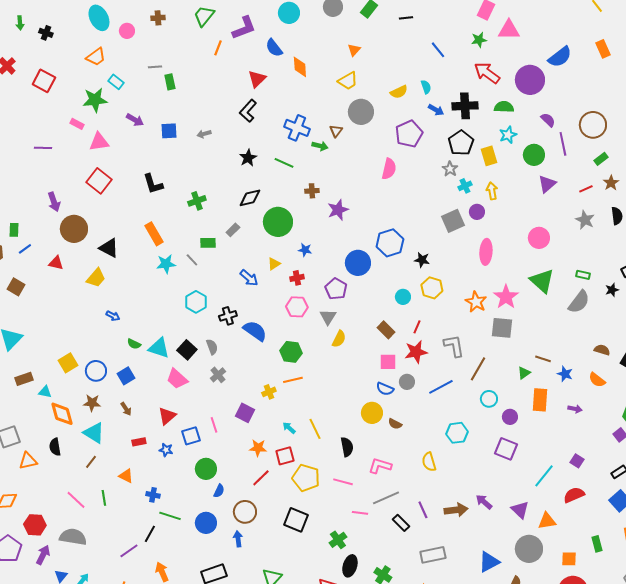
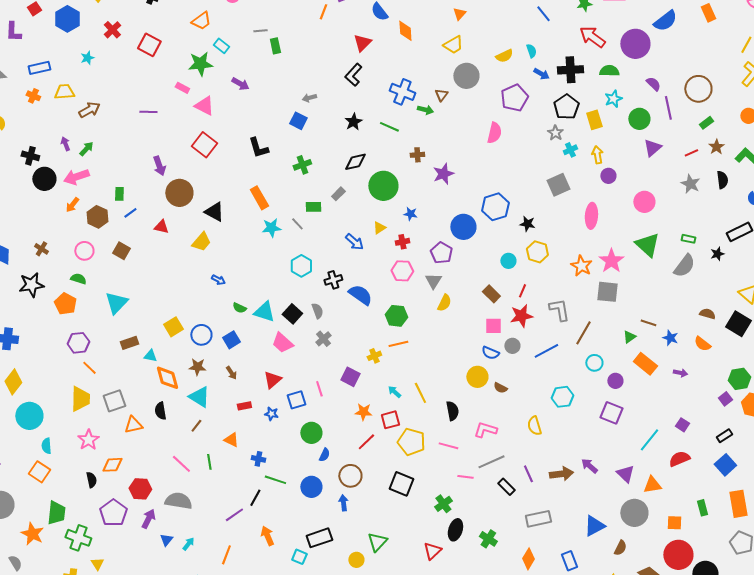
blue square: (169, 131) -> (298, 121), moved, turned 30
pink triangle: (99, 142) -> (204, 106), turned 35
purple circle: (477, 212) -> (608, 176), moved
orange rectangle: (540, 400) -> (645, 364), turned -55

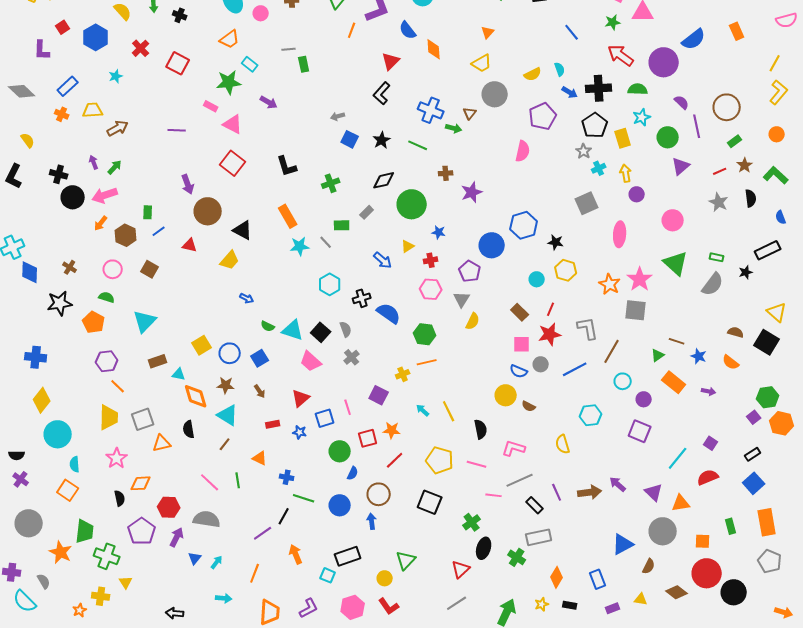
blue rectangle: (39, 68) -> (68, 86), turned -30
blue square: (298, 121) -> (350, 139), moved
red square: (390, 420) -> (368, 438), moved
gray rectangle: (538, 519) -> (539, 537), moved

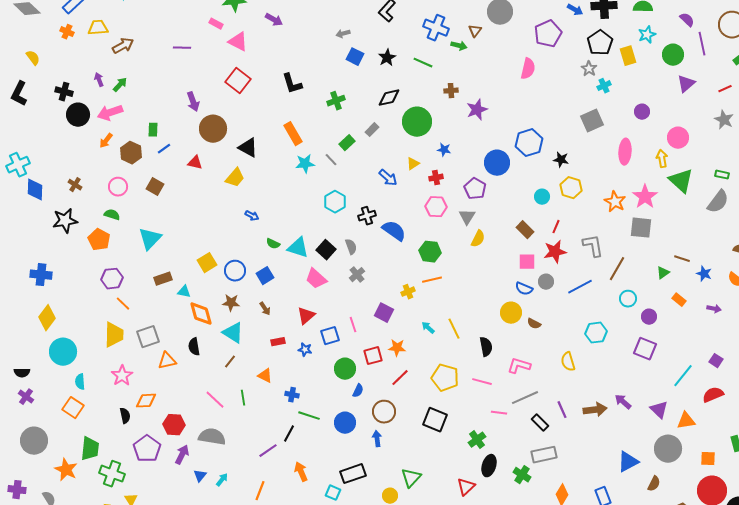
yellow arrow: (626, 173) -> (662, 159), moved
green rectangle: (342, 225) -> (347, 143), turned -42
orange rectangle: (674, 382) -> (679, 300), size x0.6

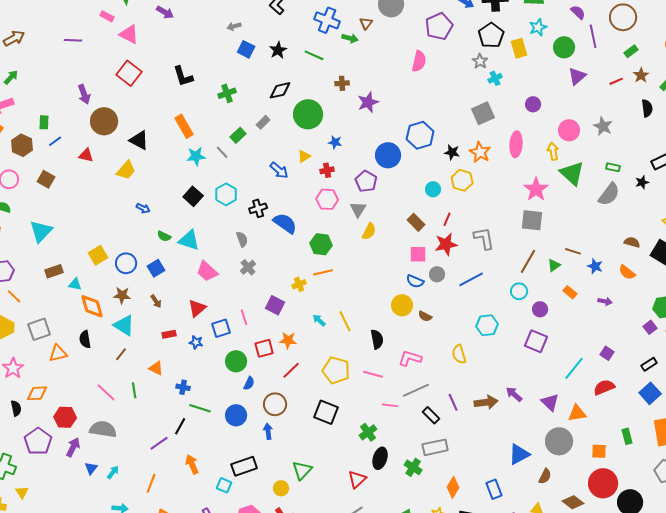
gray star: (724, 120) -> (603, 126), moved
orange star: (615, 202) -> (480, 152), moved
black square: (326, 250) -> (193, 196), moved
brown line: (617, 269) -> (528, 261), moved

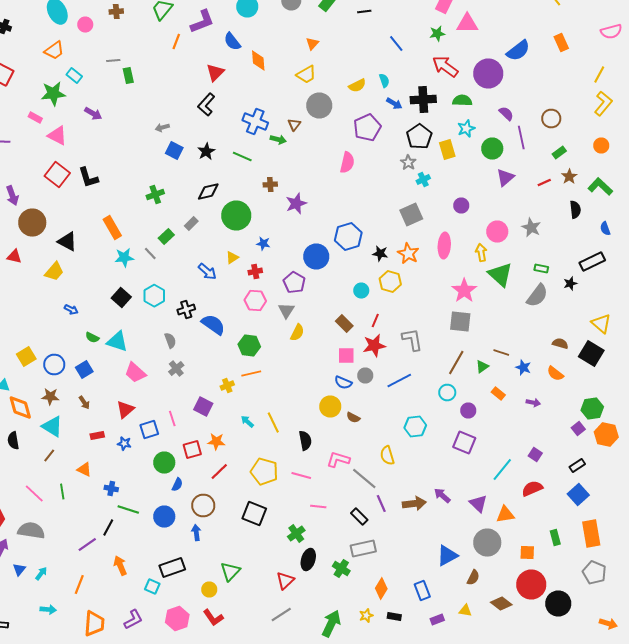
brown circle: (623, 17) -> (551, 118), size x0.7
black L-shape: (183, 76) -> (88, 178), moved
gray line: (416, 390) -> (364, 478), moved, turned 64

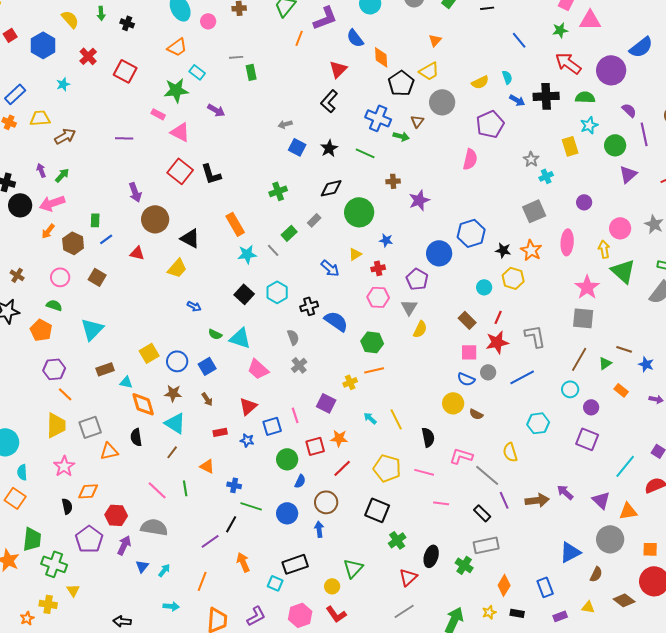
black pentagon: (419, 136) -> (401, 83), moved
green cross: (296, 534) -> (397, 540), moved

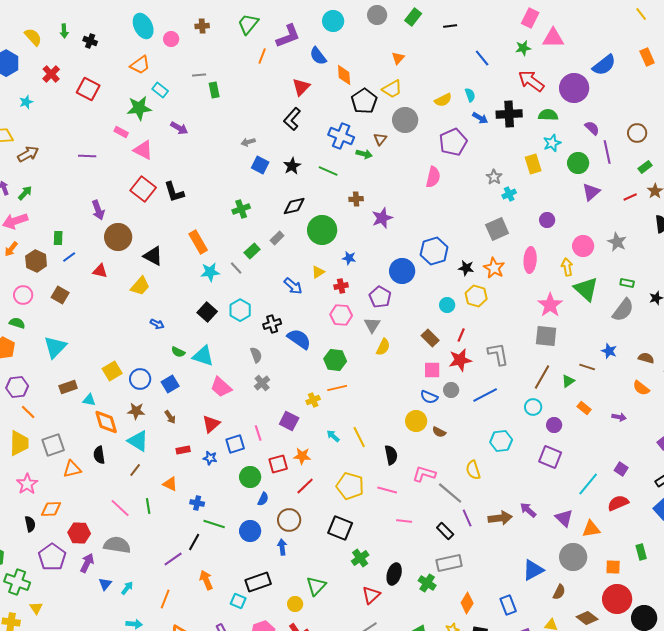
blue star: (646, 364) -> (609, 351), moved

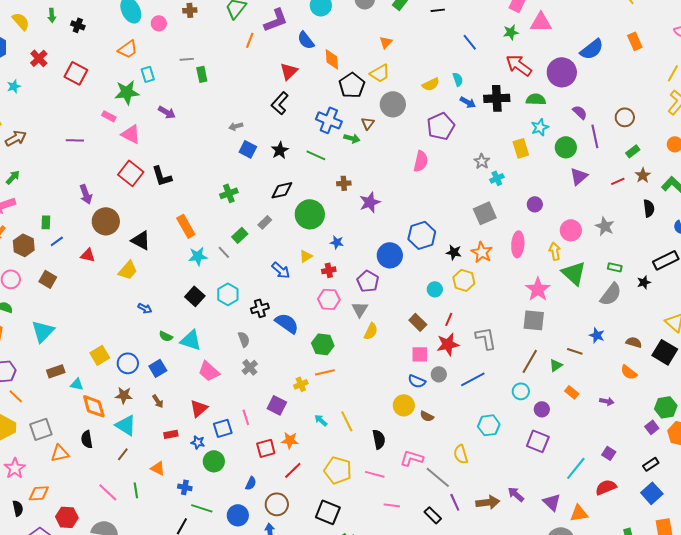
cyan rectangle: (160, 90) -> (148, 74), turned 35
green circle: (250, 477) -> (214, 461), moved

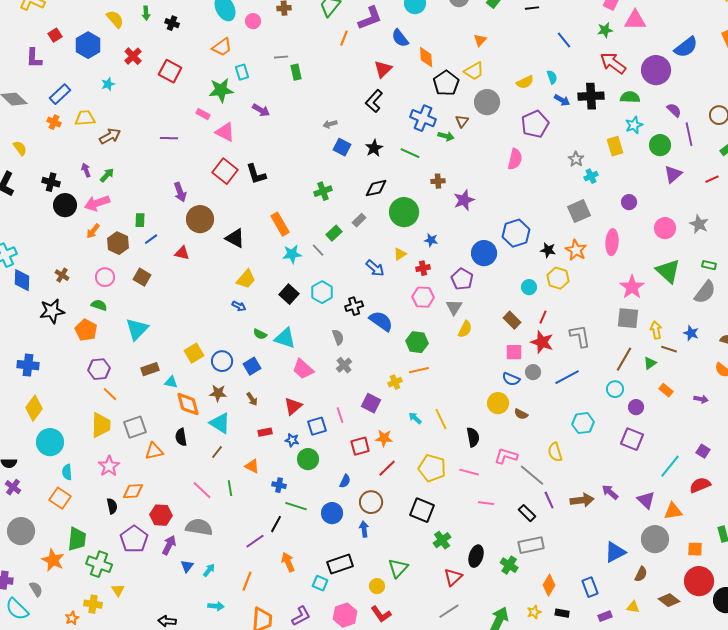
yellow arrow: (555, 251) -> (656, 330), moved
yellow trapezoid: (128, 270) -> (246, 279), moved
red star: (448, 344) -> (542, 342), turned 30

